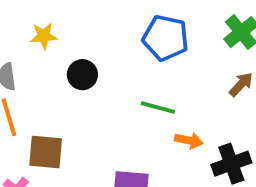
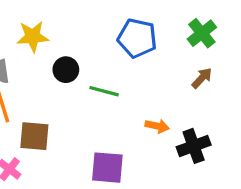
yellow star: (44, 36) -> (33, 36), size x1.4
green line: (158, 108) -> (104, 91), moved

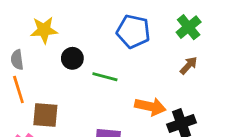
orange arrow: (157, 126) -> (150, 107), size x1.5

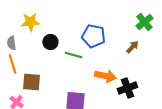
green cross: (189, 27) -> (144, 22), moved
blue pentagon: (133, 31) -> (93, 36), moved

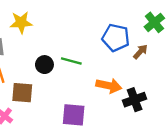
blue pentagon: (93, 36) -> (116, 38), moved
black circle: (50, 42) -> (44, 65), moved

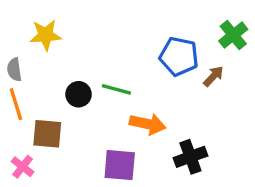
orange arrow: (109, 86) -> (148, 124), moved
black cross: (135, 100) -> (190, 157), moved

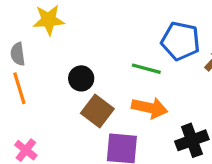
green line: (116, 89) -> (146, 69), moved
brown square: (47, 134) -> (97, 111), moved, turned 32

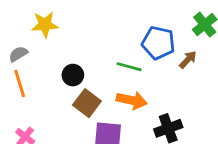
gray semicircle: (18, 54) -> (18, 54), turned 66

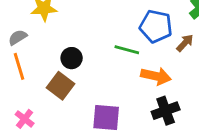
orange arrow: (132, 100) -> (156, 76), moved
brown square: (87, 103) -> (60, 86), moved

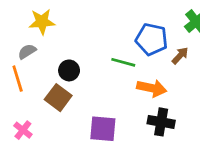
gray semicircle: (18, 37) -> (27, 51), moved
black cross: (166, 111) -> (161, 122), turned 30

